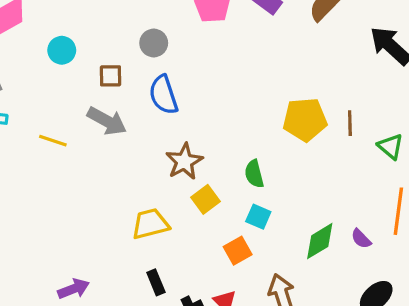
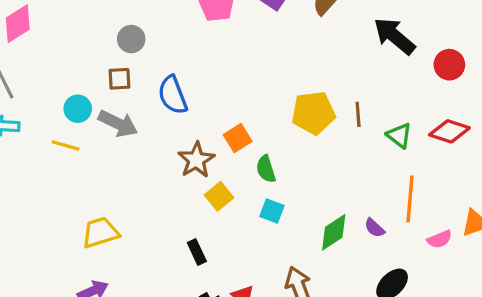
gray circle: (154, 43) -> (131, 39), moved
cyan circle: (62, 50) -> (78, 109), moved
yellow trapezoid: (150, 224) -> (100, 233), moved
orange square: (238, 251) -> (238, 138), moved
black rectangle: (156, 282) -> (197, 252), moved

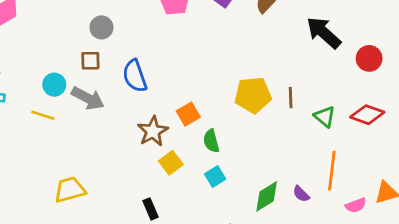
cyan square: (272, 211) -> (215, 177), turned 36

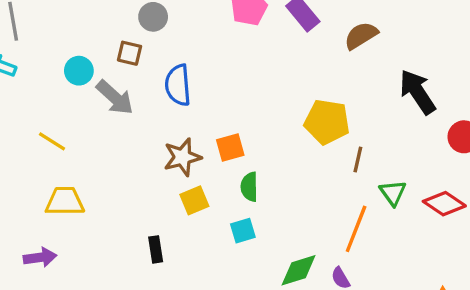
yellow pentagon: (253, 95) -> (327, 122), moved
yellow line: (43, 115) -> (52, 141), moved
orange line: (332, 171) -> (356, 229), moved

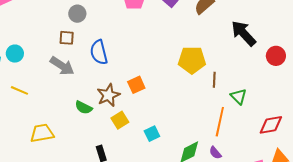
cyan circle: (79, 71) -> (15, 54), moved
yellow line: (52, 141) -> (19, 90), moved
green semicircle: (249, 187) -> (84, 108), moved, turned -54
red diamond: (444, 204) -> (271, 125), moved, turned -35

